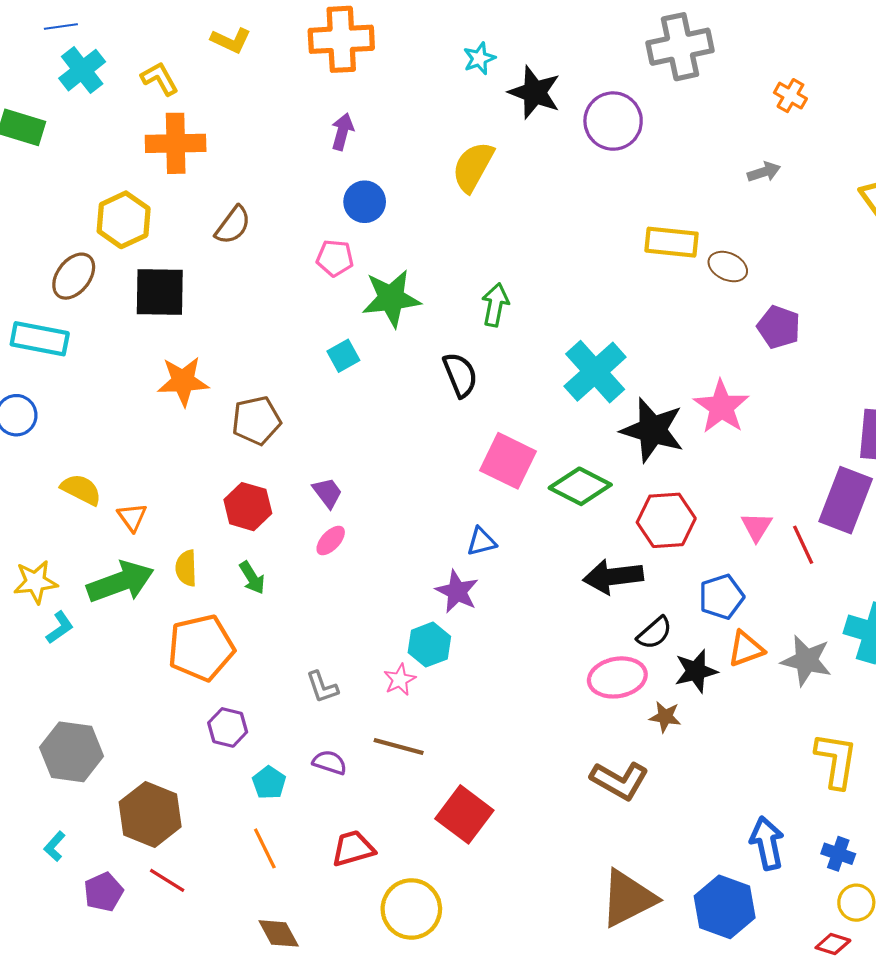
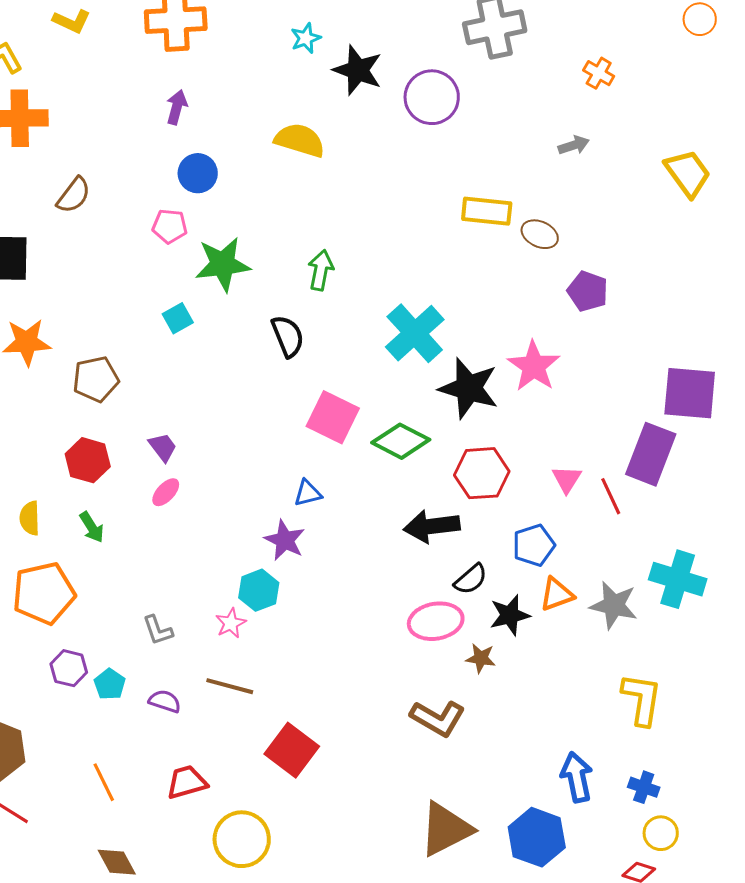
yellow semicircle: (473, 167) -> (300, 140), turned 78
cyan pentagon: (269, 783) -> (110, 684), moved

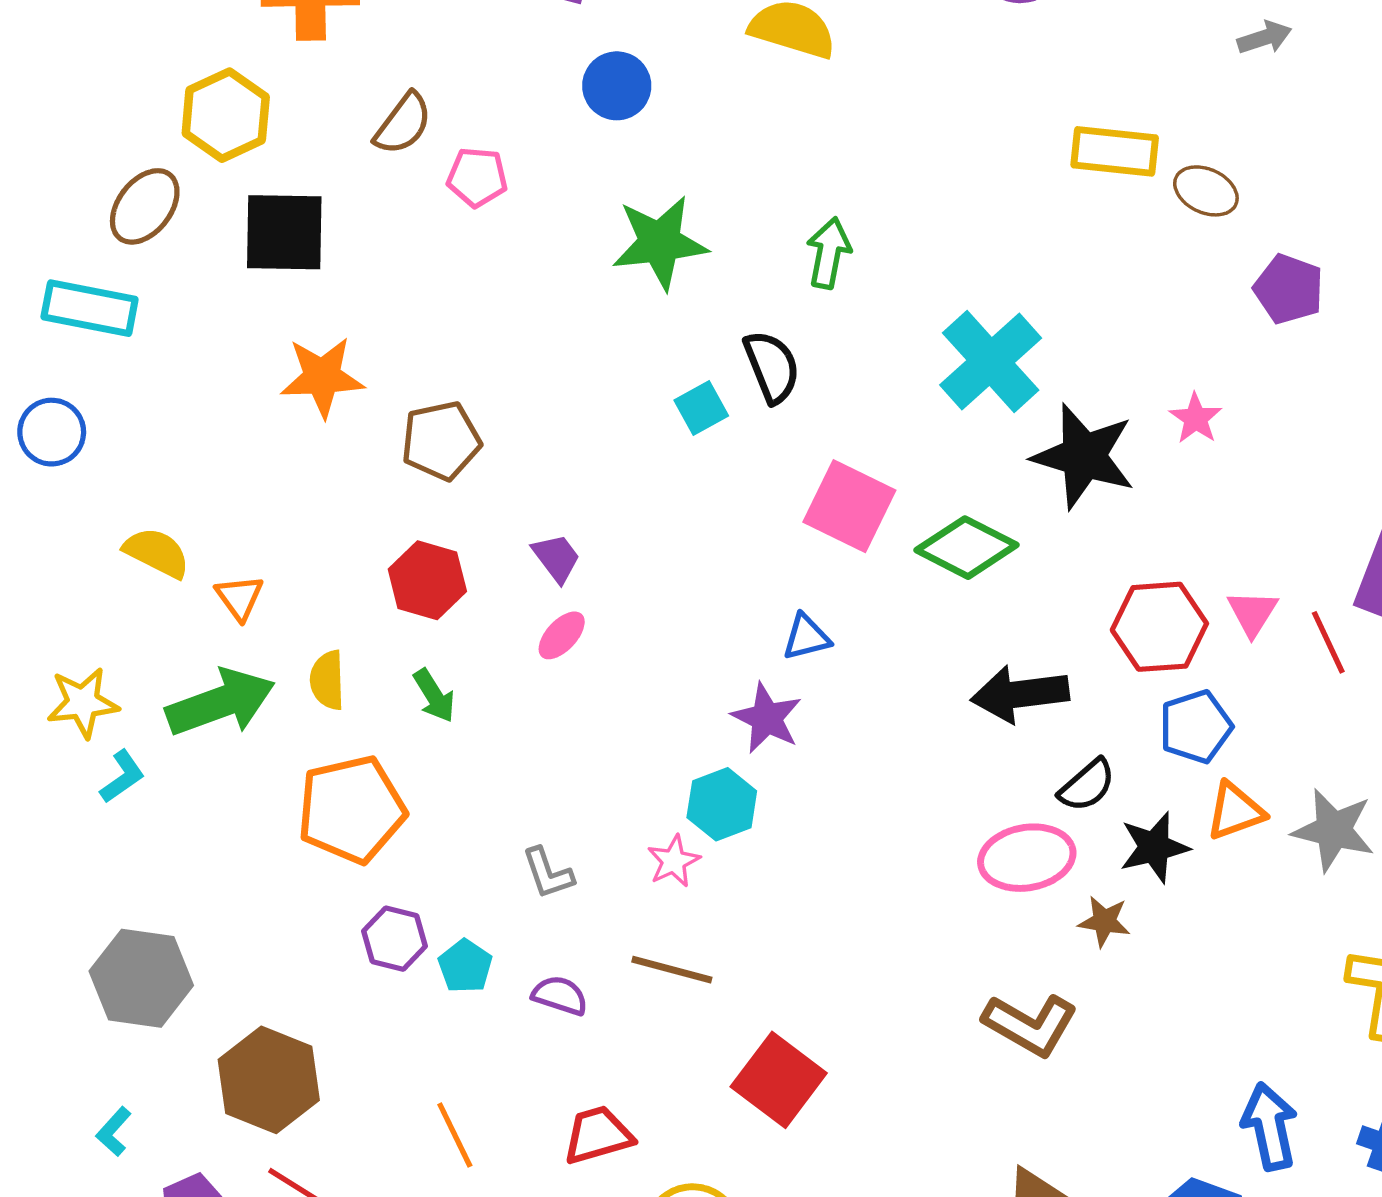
pink pentagon: (170, 226) -> (477, 177), moved
cyan square: (178, 318) -> (701, 408), moved
pink star: (534, 366) -> (1196, 418), size x0.6
red hexagon: (482, 473) -> (1159, 627), moved

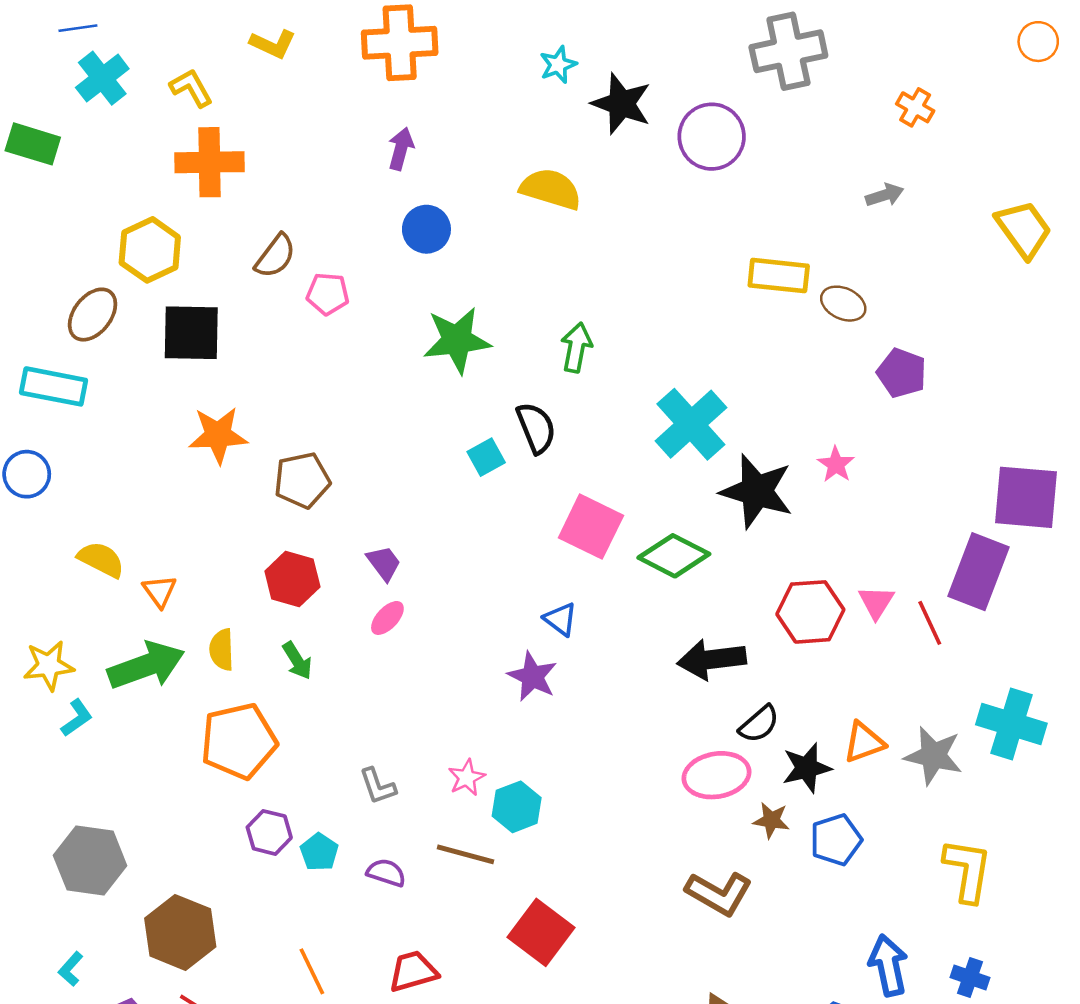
blue triangle: (806, 637) -> (560, 619), turned 51
blue pentagon: (1196, 727) -> (836, 840), moved
cyan hexagon: (722, 804) -> (517, 807), moved

